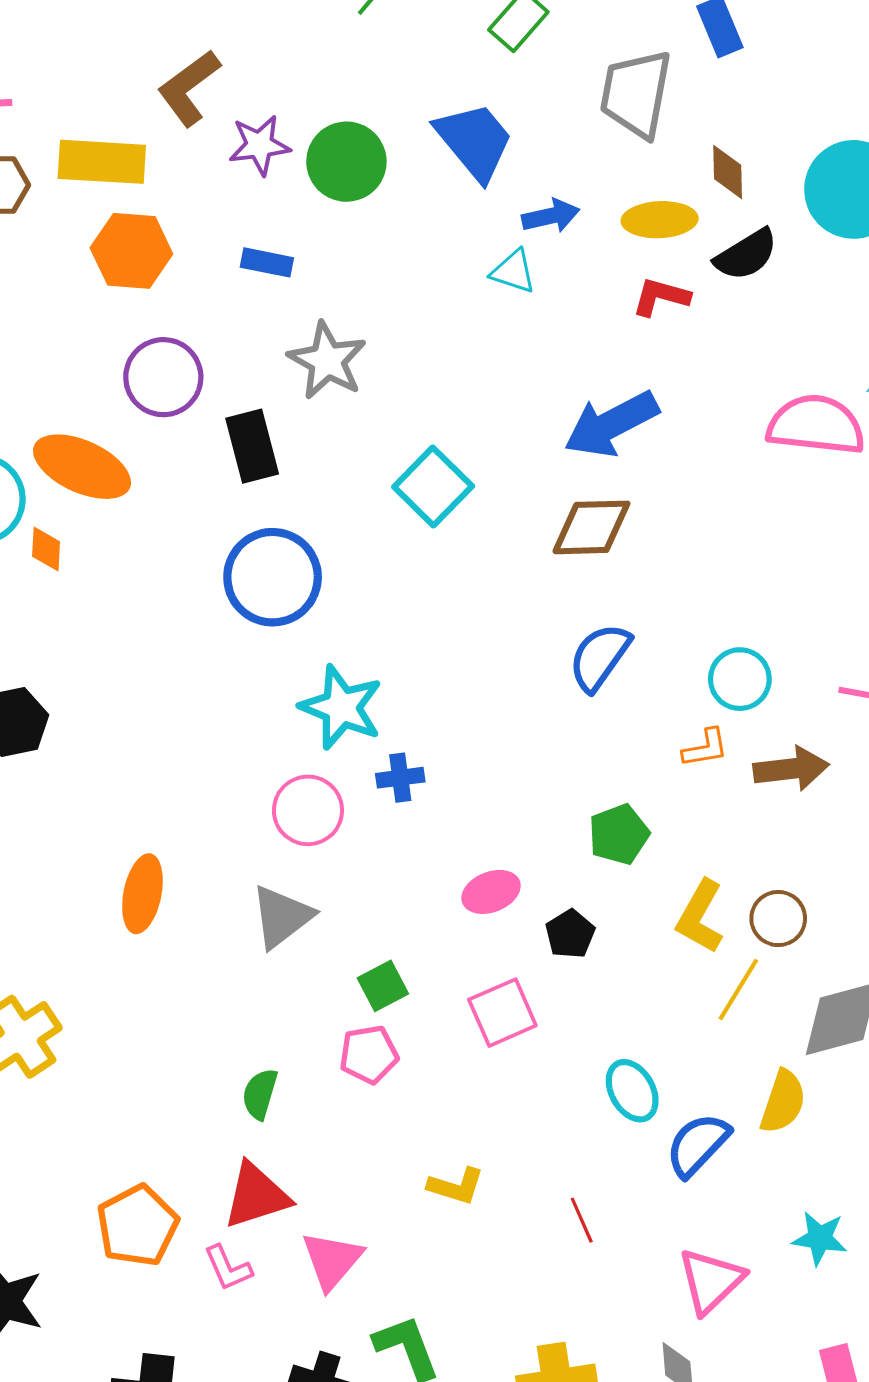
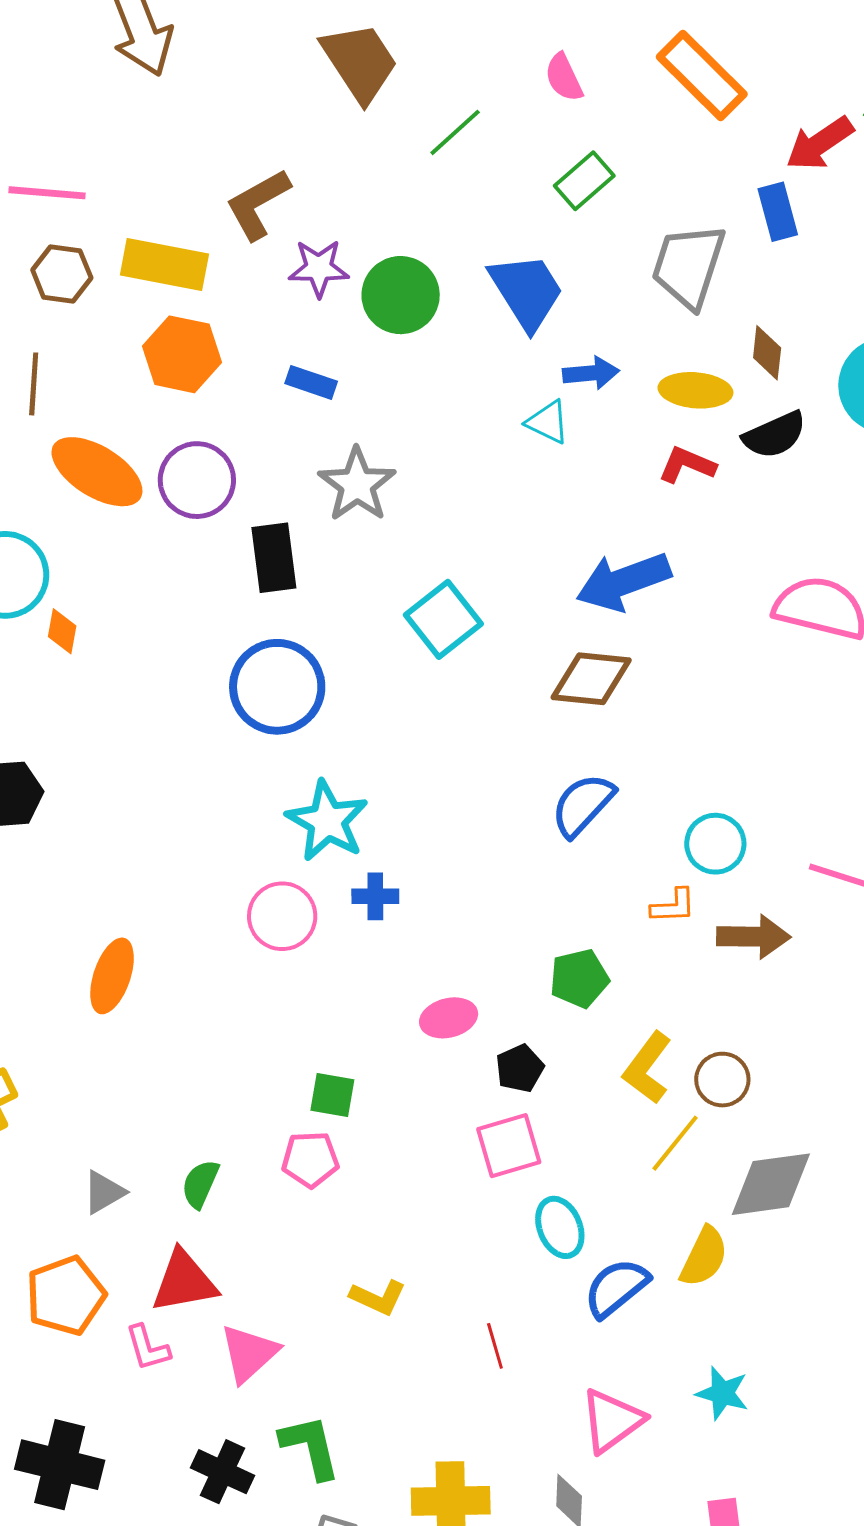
orange ellipse: (82, 467) -> (97, 472), moved
gray triangle: (282, 917) -> (104, 1192), moved, size x0.7
green square: (383, 986) -> (332, 1095), turned 30
pink square: (502, 1013) -> (509, 1146), moved

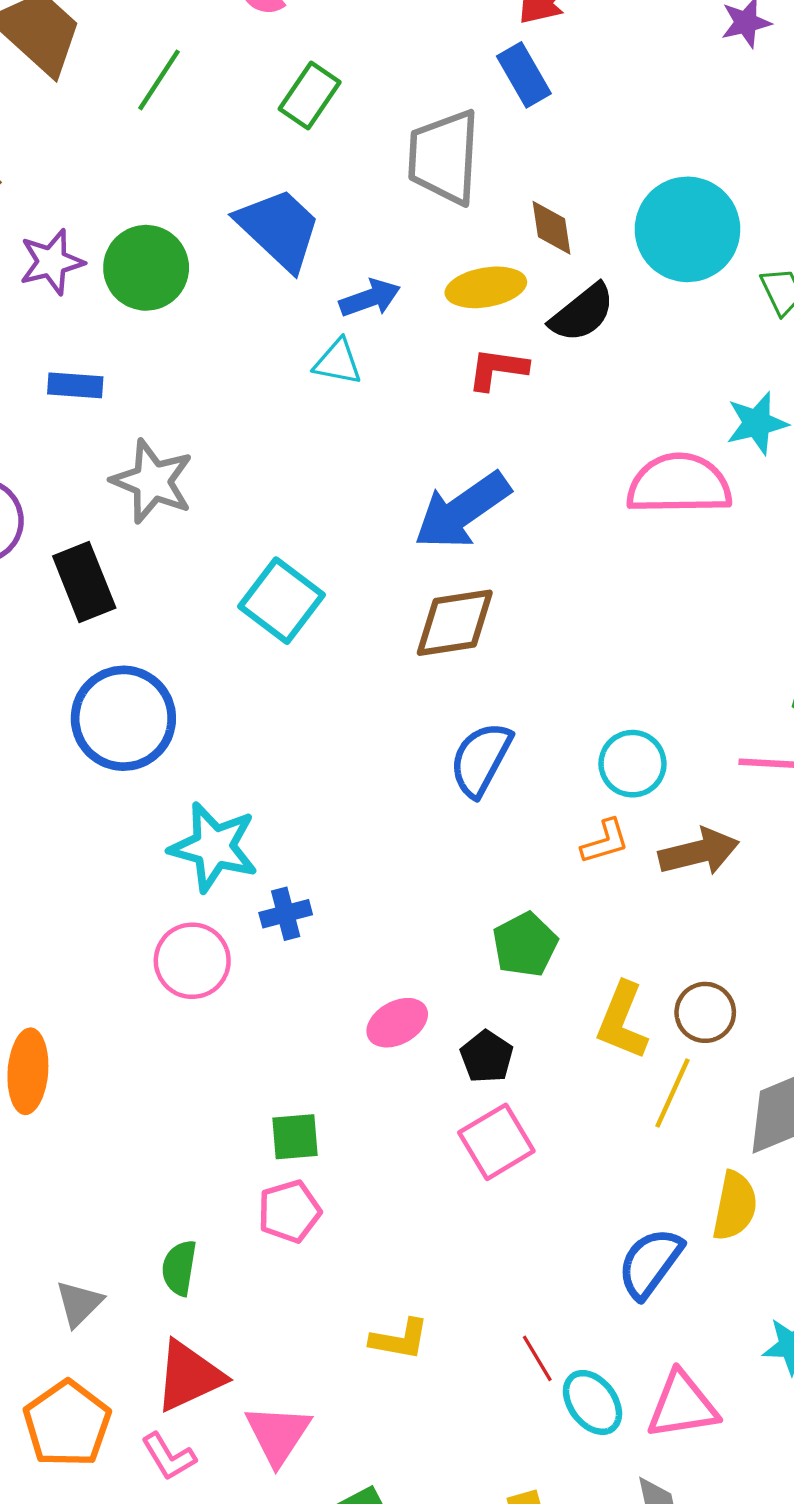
cyan ellipse: (560, 1227) -> (592, 1402), moved
pink triangle: (612, 1421) -> (682, 1405), turned 42

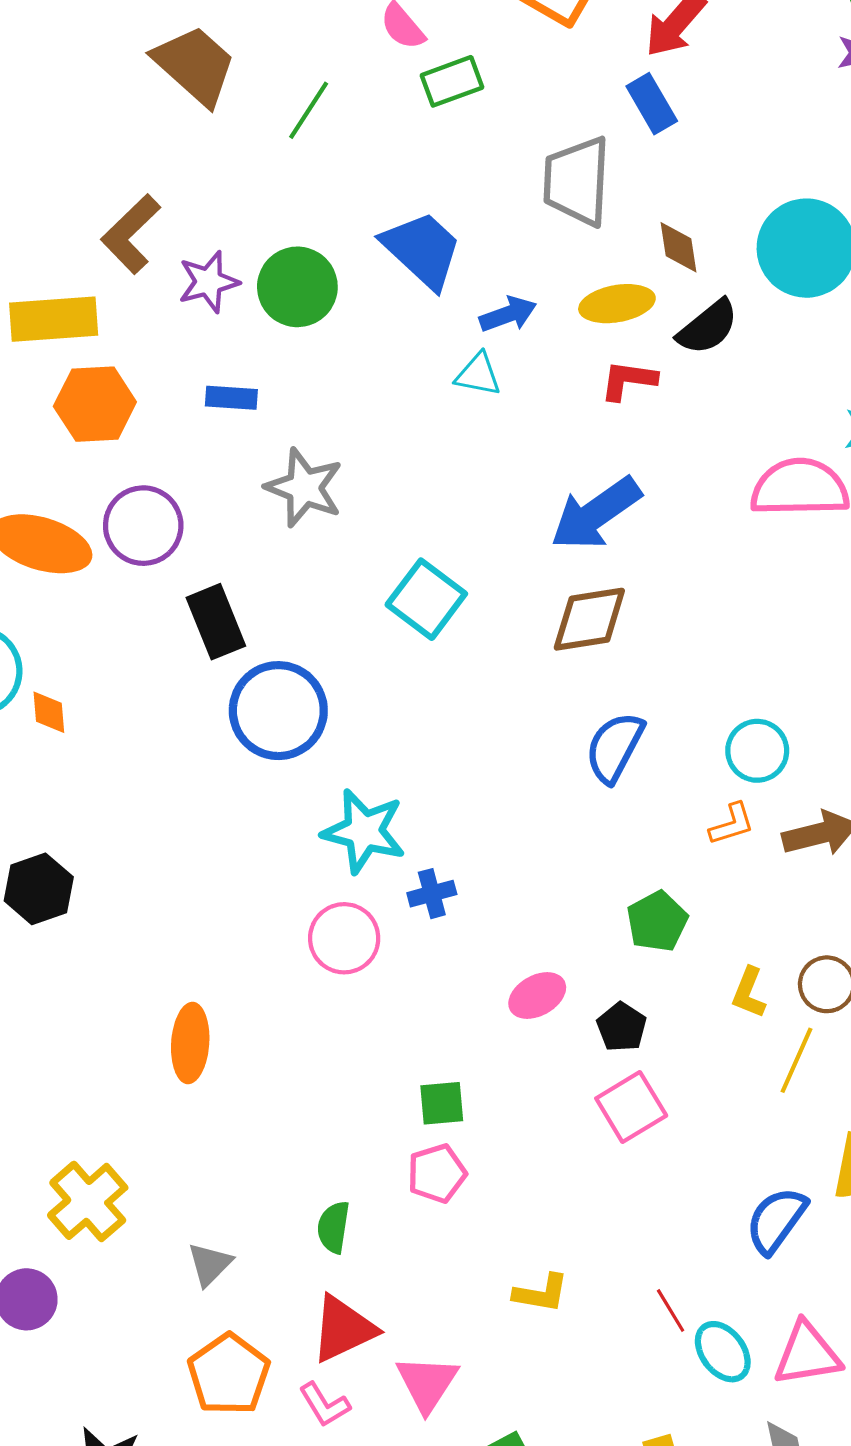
green rectangle: (310, 96) -> (452, 81), moved, turned 36
black rectangle: (84, 582) -> (216, 622), moved
yellow L-shape: (622, 1021) -> (749, 993), size x0.7
gray triangle: (79, 1303) -> (210, 1264), moved

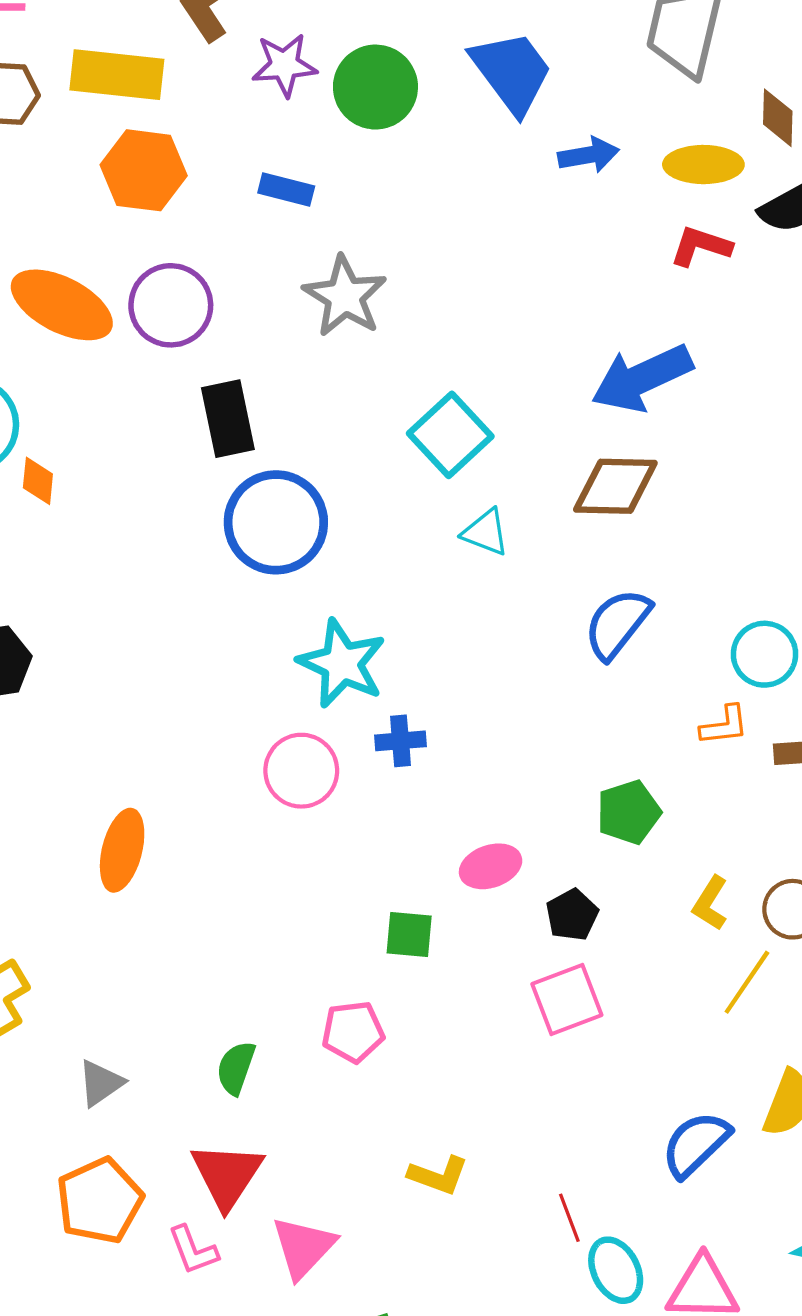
cyan triangle: (478, 375) -> (486, 532), moved
green square: (442, 1103) -> (409, 934), moved
red triangle: (343, 1329) -> (227, 1175), turned -42

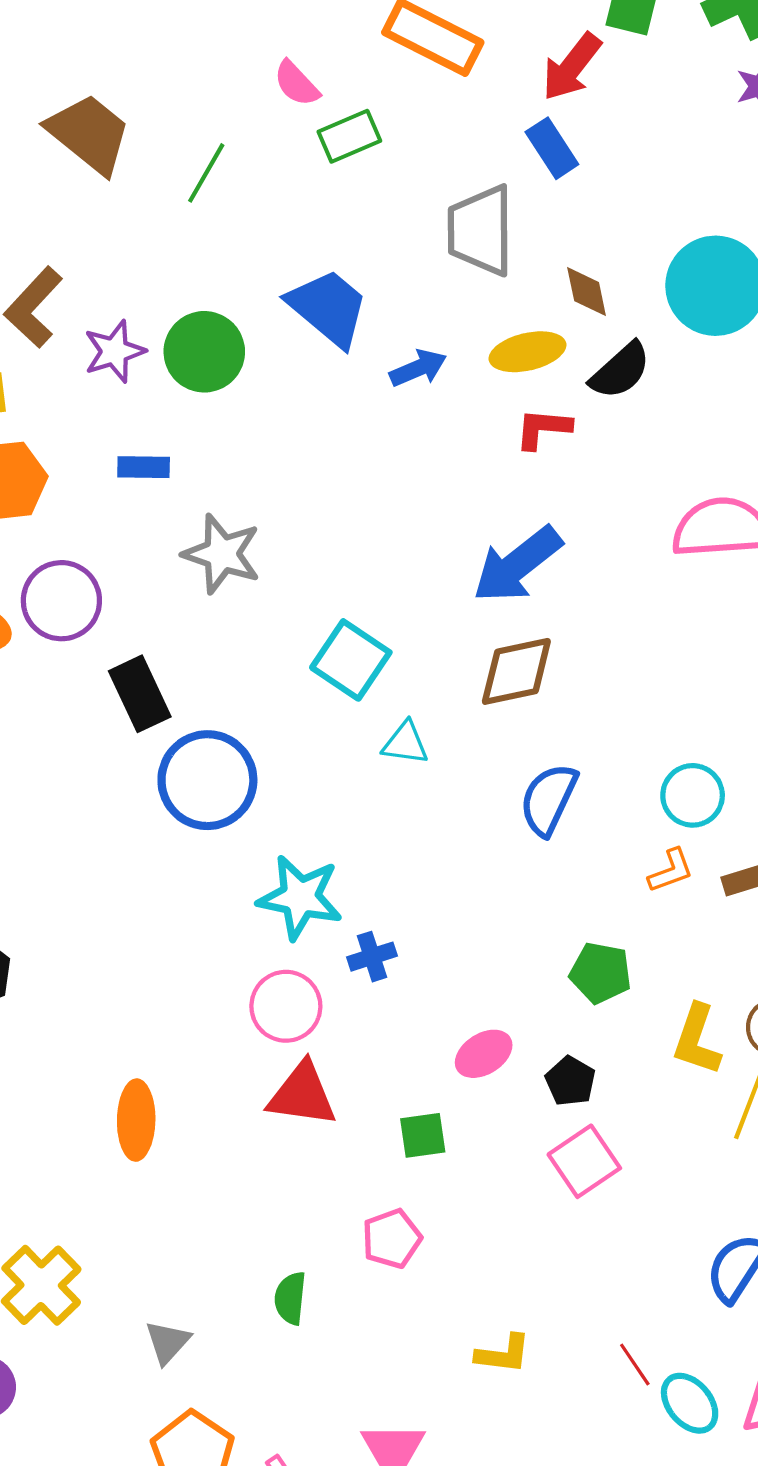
green pentagon: (629, 812) -> (601, 973), turned -30
yellow L-shape: (710, 903) -> (697, 1040), size x1.4
red triangle: (227, 1175) -> (302, 1095), moved, turned -42

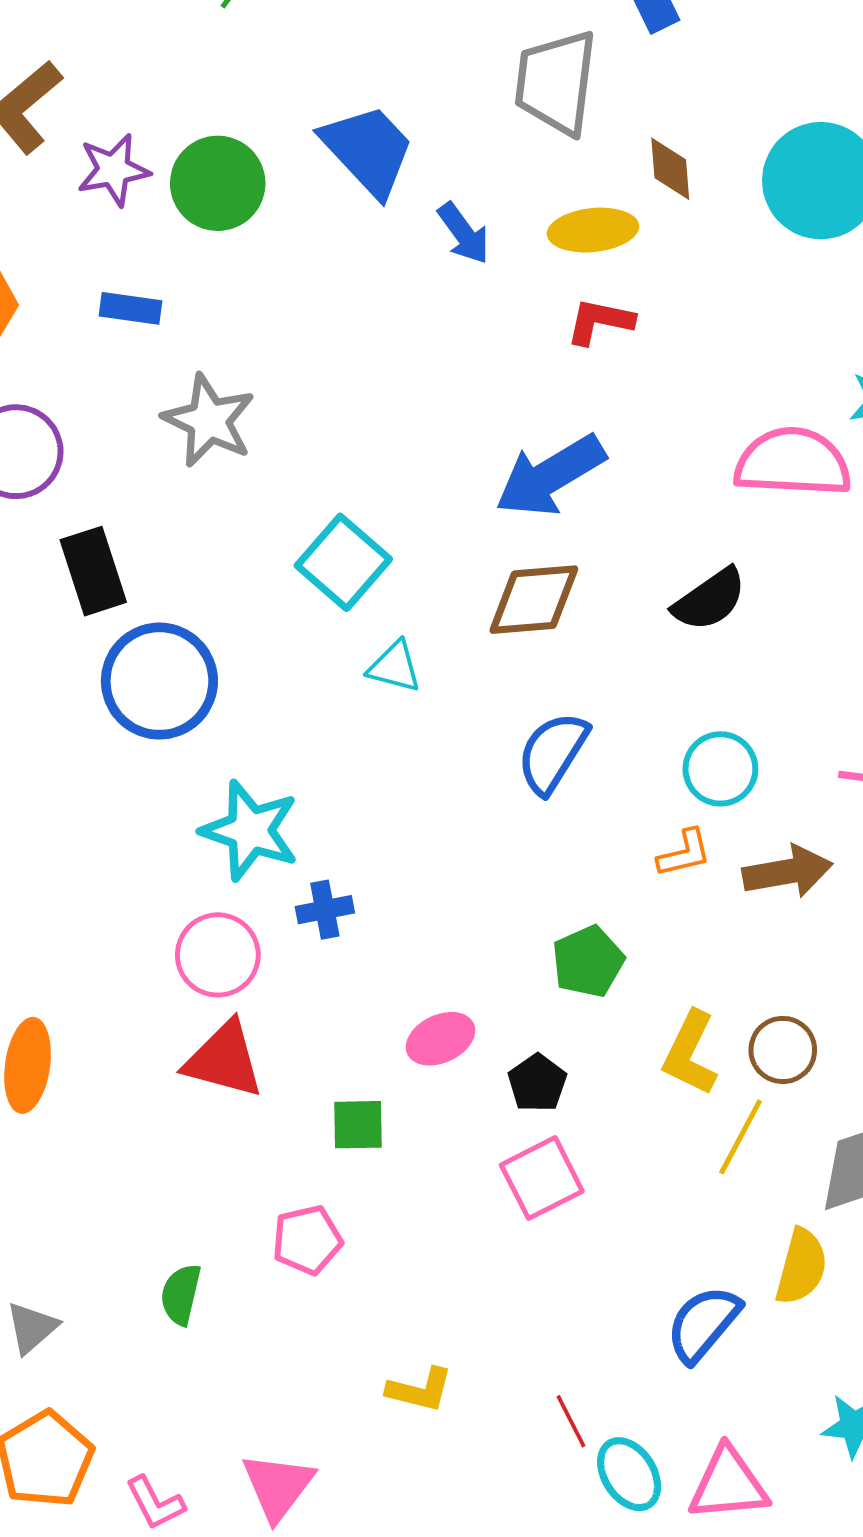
blue arrow: (418, 368) -> (464, 233), turned 70
black semicircle: (620, 371) -> (710, 600), moved
green pentagon: (601, 973) -> (588, 962), turned 30

